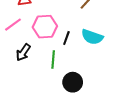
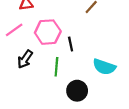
cyan semicircle: (92, 37) -> (104, 67), moved
black line: (66, 38) -> (71, 44), turned -32

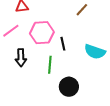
black arrow: (25, 59) -> (21, 58), turned -36
cyan semicircle: (104, 67) -> (95, 52), moved

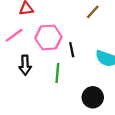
black circle: (69, 87) -> (93, 97), moved

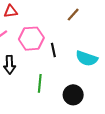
green line: (57, 73) -> (40, 83), moved

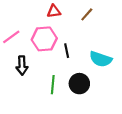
red triangle: (11, 11) -> (54, 11), moved
black circle: (73, 95) -> (79, 84), moved

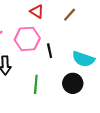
red triangle: (54, 11) -> (37, 11), turned 40
black circle: (79, 84) -> (73, 83), moved

